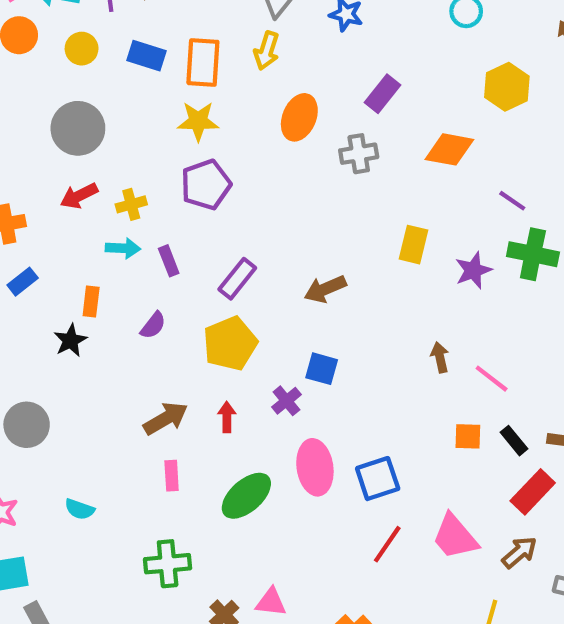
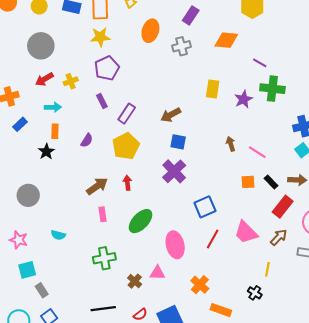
cyan arrow: (123, 248) -> (53, 107), moved
purple rectangle: (169, 261) -> (102, 101), moved
blue square: (322, 369) -> (178, 142), moved
purple cross: (286, 401) -> (174, 171), moved, size x1.6
pink ellipse: (315, 467) -> (175, 245), moved

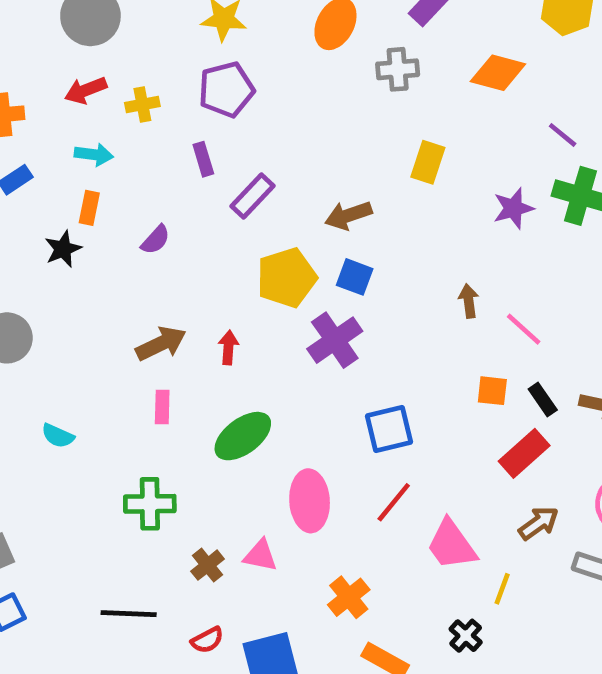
yellow rectangle: (213, 89) -> (428, 162), moved
yellow pentagon: (126, 146) -> (287, 278), moved
red rectangle: (283, 207) -> (524, 453), moved
pink trapezoid: (246, 232) -> (451, 545), moved

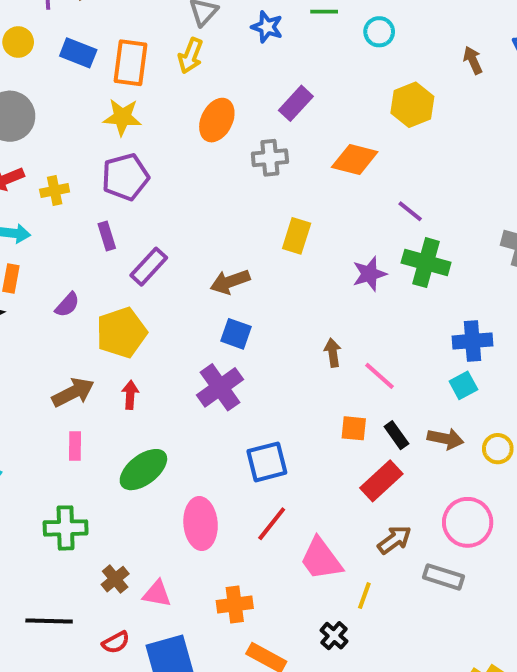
yellow pentagon: (287, 278) -> (121, 333), moved
pink triangle: (260, 555) -> (157, 594), moved
orange cross: (349, 597) -> (235, 605), turned 32

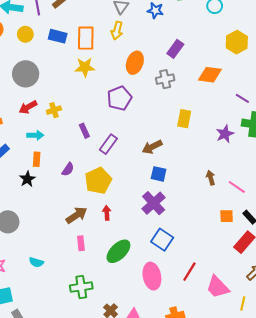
purple pentagon: (125, 177) -> (119, 98), moved
blue square: (267, 462) -> (162, 240), moved, turned -35

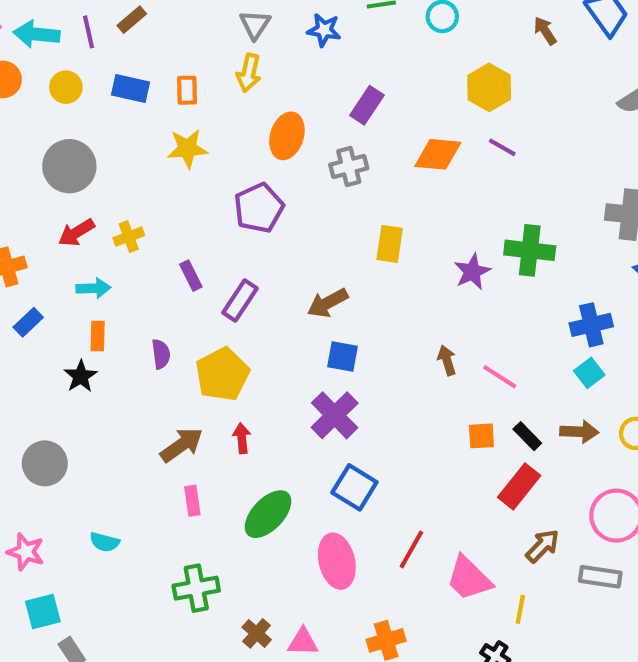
orange rectangle: (86, 38) -> (187, 90), size x0.6
purple line: (242, 98) -> (502, 147), moved
purple semicircle: (68, 169) -> (161, 354), turned -40

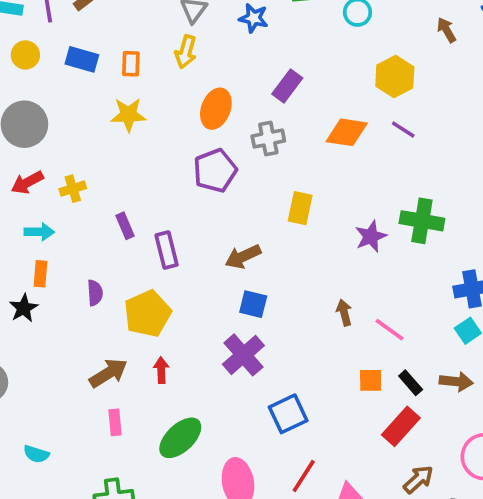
purple pentagon: (259, 208) -> (215, 171), moved
purple rectangle: (240, 301) -> (167, 250), turned -51
blue square: (354, 487) -> (288, 414), moved, turned 30

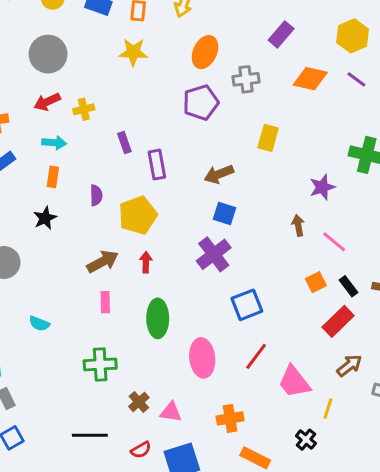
purple rectangle: (287, 86) -> (281, 34), moved
purple star: (371, 236) -> (322, 187), moved
black star: (24, 308) -> (45, 218), moved
orange square: (371, 380) -> (316, 282), turned -30
green ellipse: (180, 438) -> (158, 318), turned -51

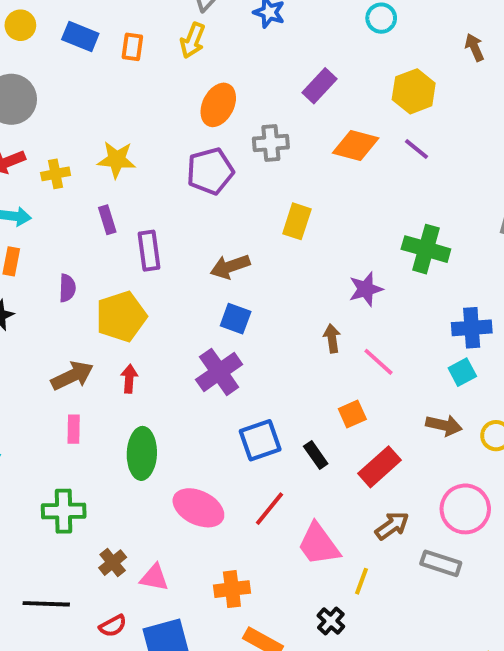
yellow star: (133, 52) -> (117, 160), moved
black rectangle: (348, 286) -> (316, 455), moved
pink ellipse: (202, 358) -> (198, 508), turned -60

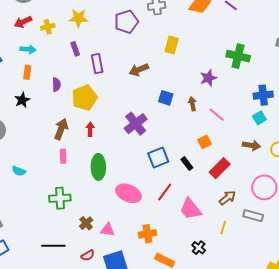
blue square: (236, 319) -> (166, 98), moved
brown arrow: (72, 376) -> (61, 129), turned -40
yellow line: (361, 581) -> (223, 227), moved

